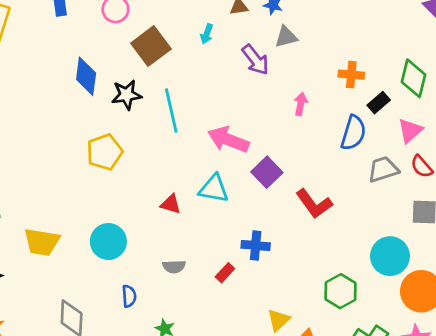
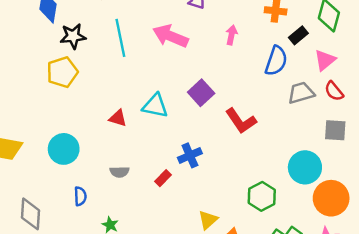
black star: (127, 95) -> (73, 36), moved
pink arrow: (228, 140) -> (170, 36), moved
blue cross: (256, 246) -> (190, 155), turned -30

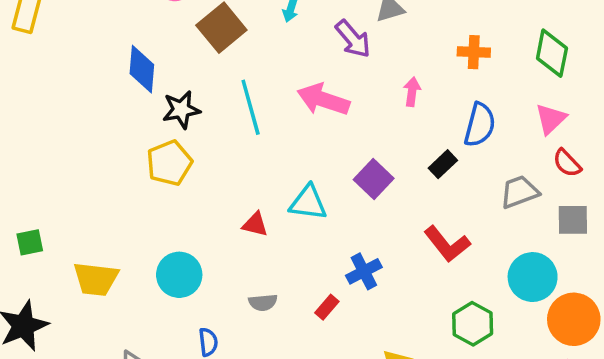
black rectangle: (298, 35) -> (443, 164), moved
gray trapezoid: (301, 93) -> (519, 192), moved
red L-shape: (241, 121) -> (447, 244), moved

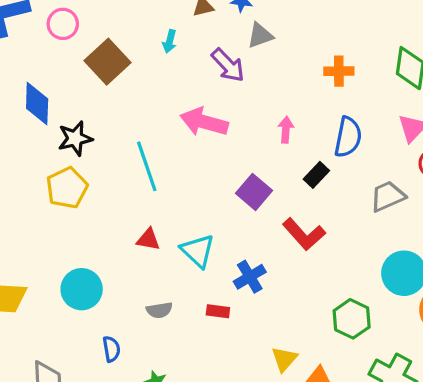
pink arrow: (412, 92) -> (286, 130), moved
cyan line: (251, 107) -> (147, 166), moved
cyan triangle: (308, 203) -> (198, 251), moved, turned 39
red L-shape: (447, 244) -> (304, 234), moved
red rectangle: (327, 307) -> (218, 311), turned 60

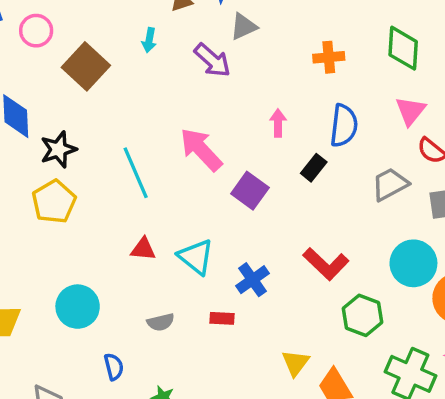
pink arrow: (204, 122) -> (201, 150), moved, turned 36
red L-shape: (304, 234) -> (326, 264), moved

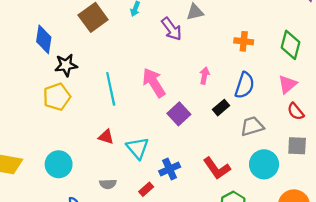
gray trapezoid: (390, 184) -> (252, 126), moved
cyan circle: (413, 263) -> (264, 164), moved
red rectangle: (222, 318) -> (146, 189), turned -56

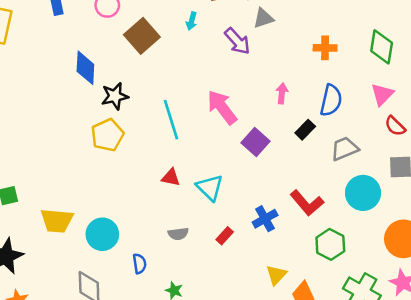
cyan circle: (59, 164) -> (102, 234), moved
blue cross: (170, 169) -> (265, 219), moved

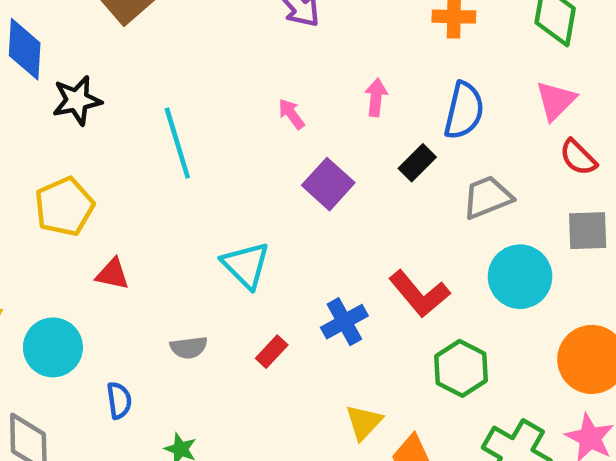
pink arrow: (222, 107) -> (291, 114), moved, size x0.5
yellow pentagon: (107, 135) -> (64, 207), moved
red triangle: (171, 177) -> (113, 274), moved

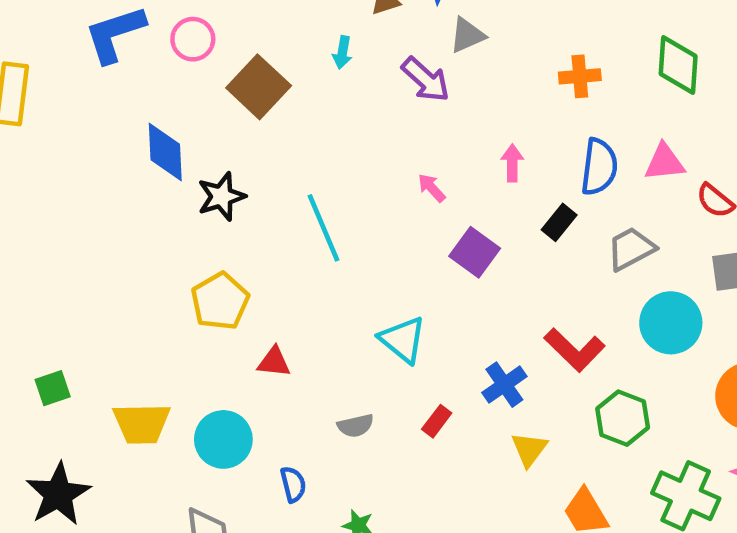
pink triangle: (556, 101) -> (664, 162), moved, turned 45
yellow triangle: (364, 422) -> (529, 449), moved

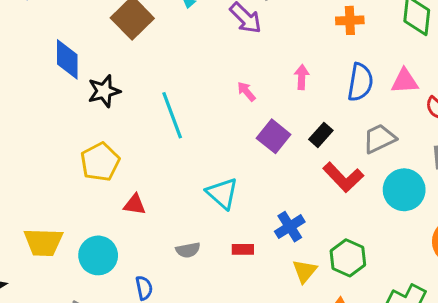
black rectangle: (559, 222) -> (321, 135), moved
red L-shape: (575, 350) -> (343, 177), moved
green hexagon: (623, 418) -> (348, 258), moved
red rectangle: (437, 421) -> (243, 249), turned 50

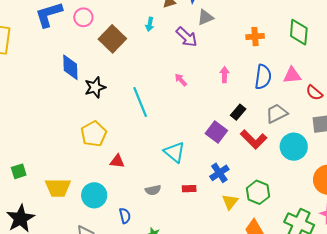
pink arrow: (246, 91) -> (181, 80), moved
purple square: (274, 136) -> (216, 132), moved

